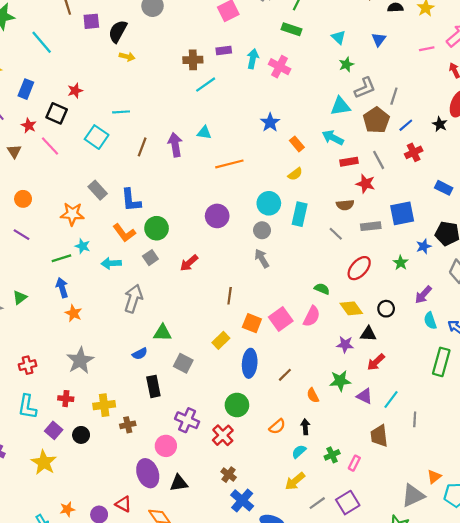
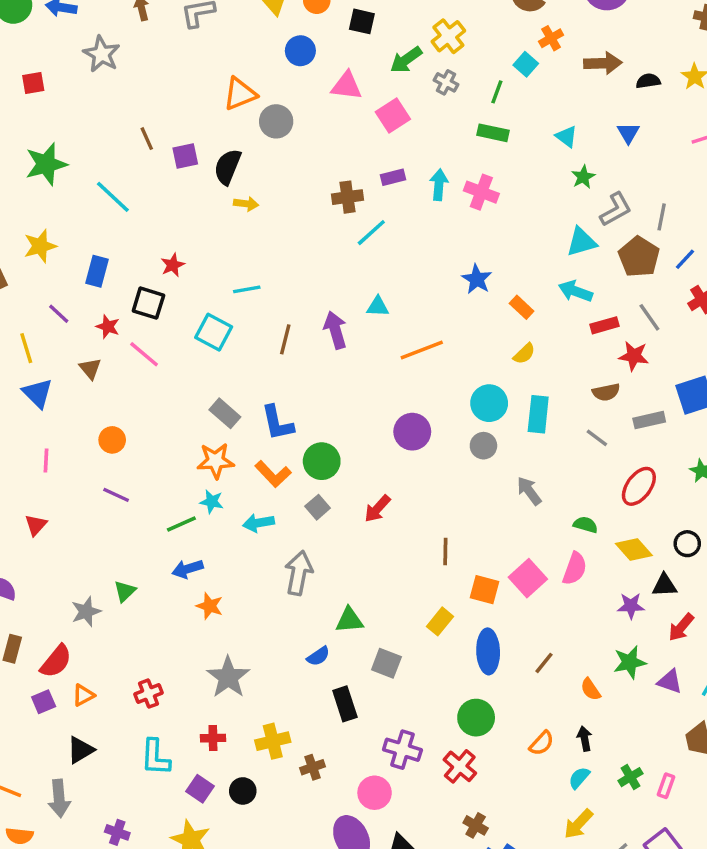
orange star: (72, 214) -> (216, 461), moved
gray arrow: (262, 258) -> (529, 491), moved
blue arrow: (62, 288) -> (188, 569), turned -84

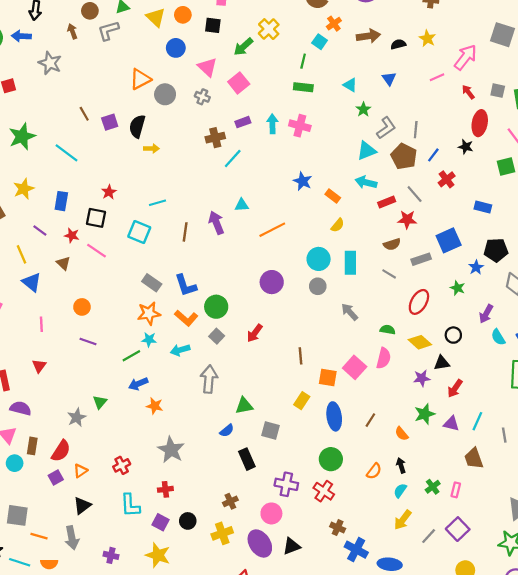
gray cross: (446, 82) -> (202, 97), moved
pink triangle: (346, 86) -> (207, 67), turned 42
yellow cross: (273, 741) -> (222, 533), moved

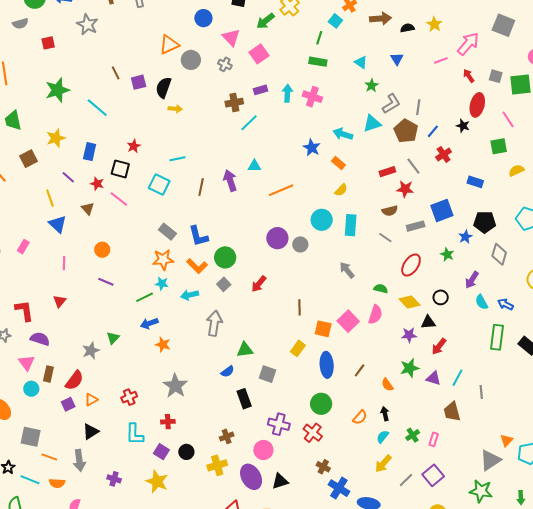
cyan arrow: (366, 182) -> (343, 134), moved
gray circle: (318, 286) -> (300, 244), moved

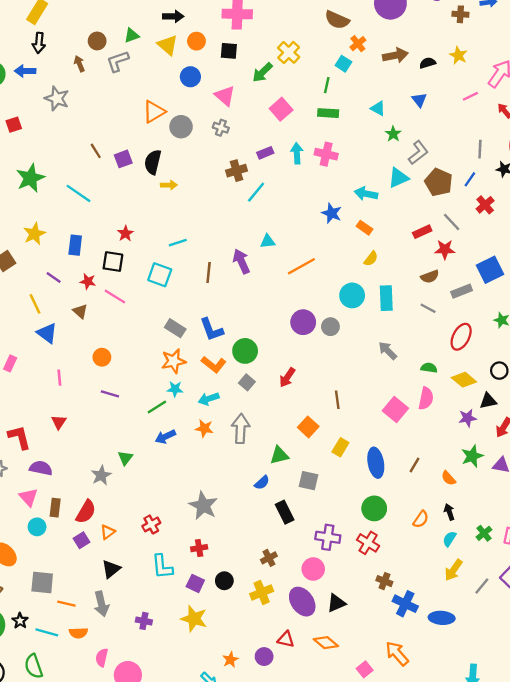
pink square: (259, 54) -> (281, 109), moved
gray line: (418, 107) -> (480, 149), moved
orange square: (323, 329) -> (308, 427), moved, turned 36
orange star: (163, 345) -> (204, 428), moved

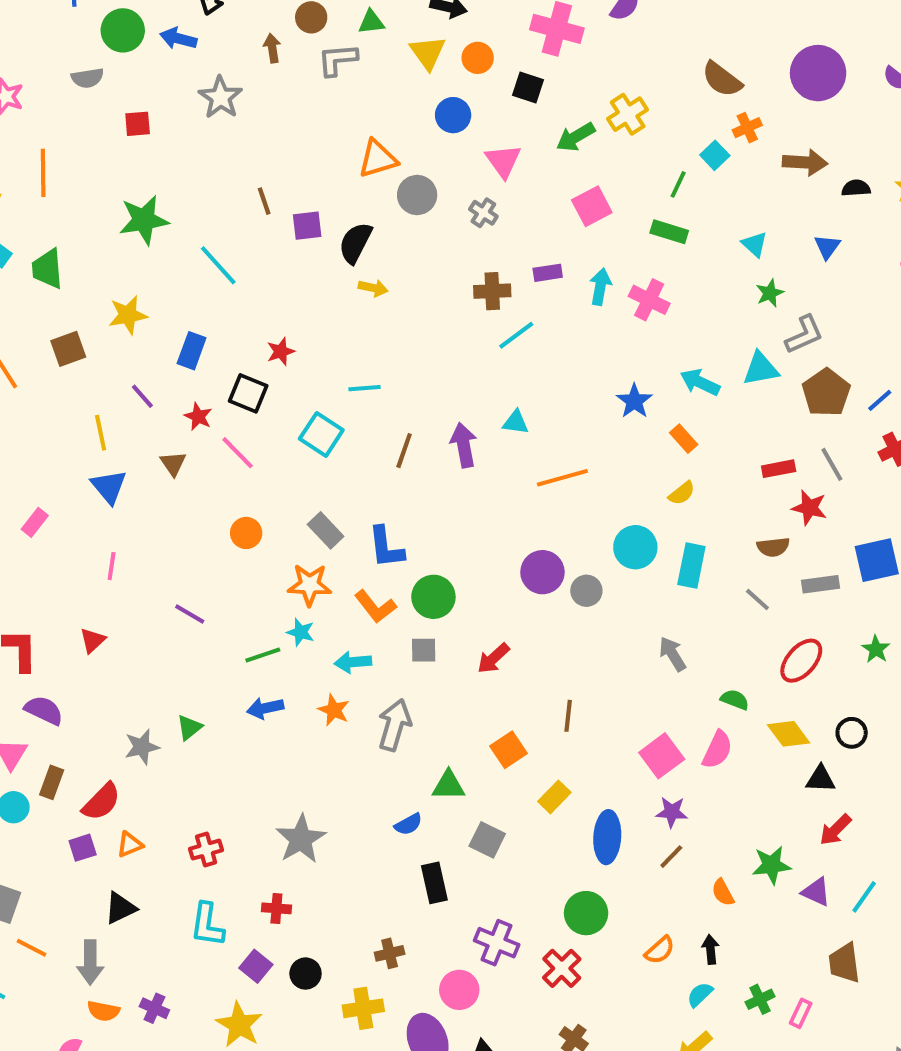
orange circle: (102, 357) -> (246, 533), moved
gray square: (247, 382) -> (424, 650), turned 35
purple star: (467, 418) -> (672, 812), moved
orange semicircle: (78, 633) -> (103, 1011), moved

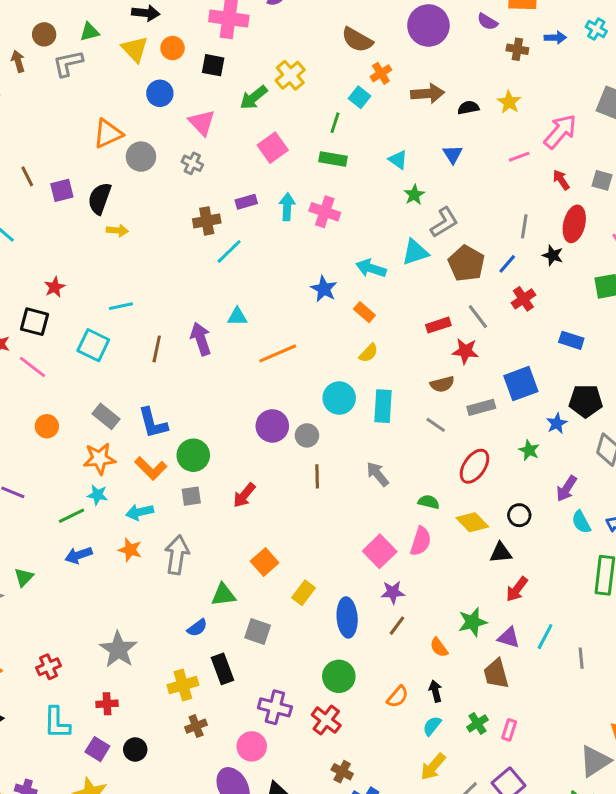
brown line: (568, 716) -> (317, 476), moved
brown trapezoid: (844, 963) -> (496, 674), moved
yellow cross: (363, 1008) -> (183, 685), moved

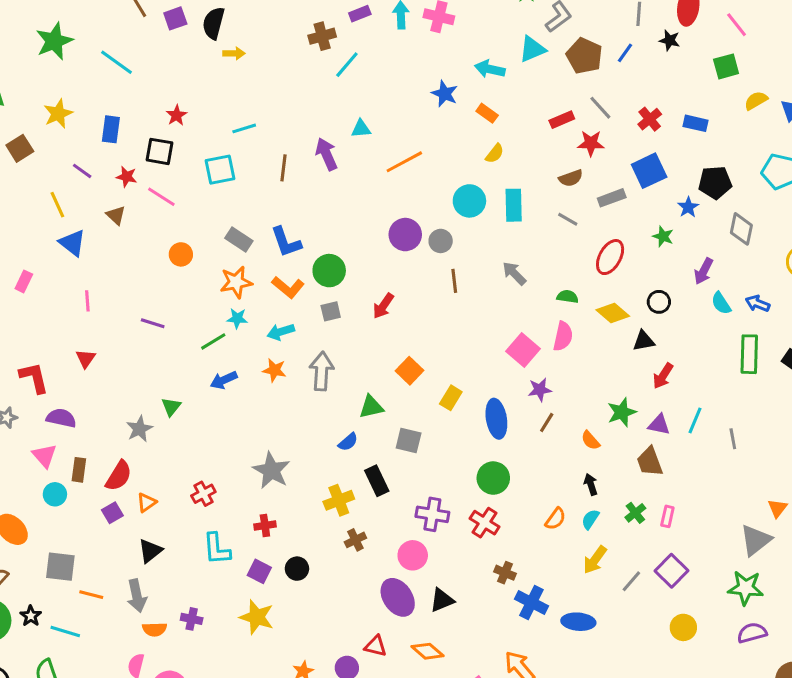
red cross: (523, 299) -> (650, 119), moved
cyan square: (93, 345) -> (220, 170), turned -32
orange semicircle: (398, 697) -> (555, 519), moved

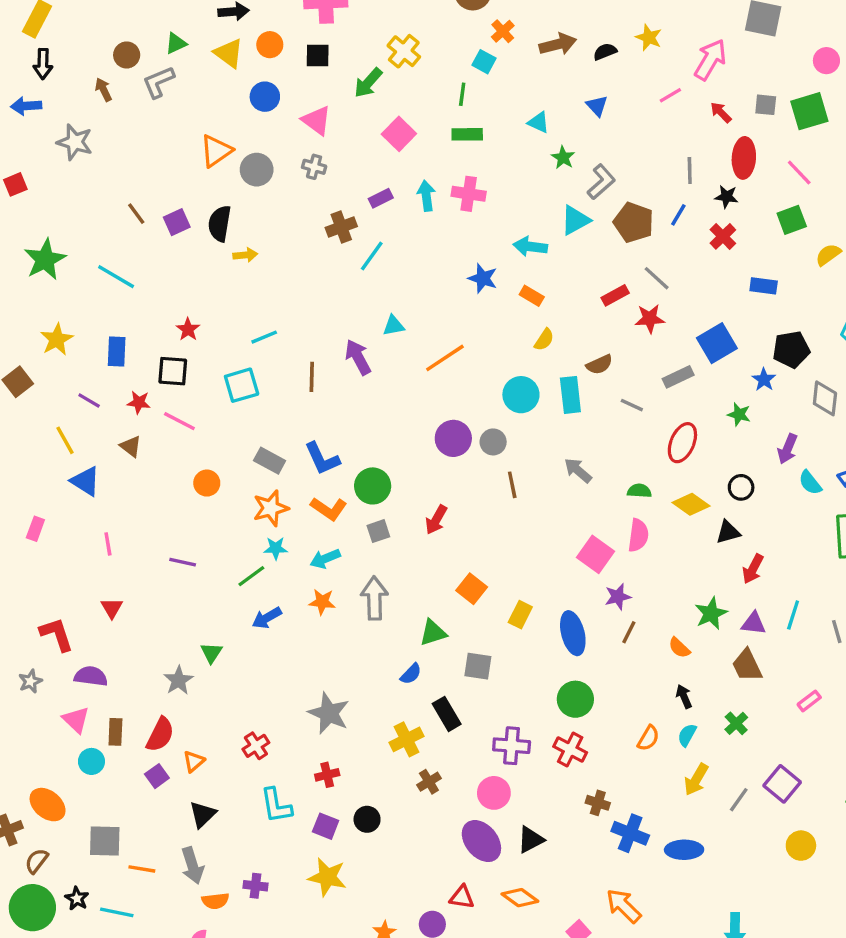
red cross: (650, 119) -> (723, 236), moved
brown semicircle: (571, 178) -> (599, 364), moved
pink rectangle: (667, 516) -> (809, 701), moved, turned 45

